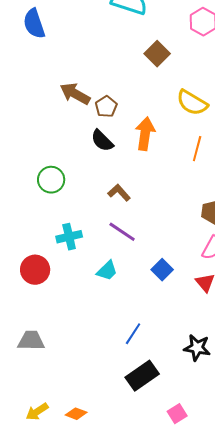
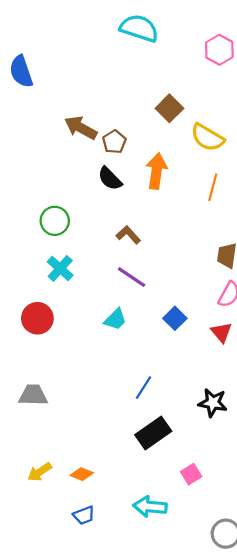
blue semicircle: (34, 24) -> (21, 71), moved
brown square: (157, 54) -> (169, 108), moved
cyan cross: (69, 237) -> (60, 268), moved, turned -35

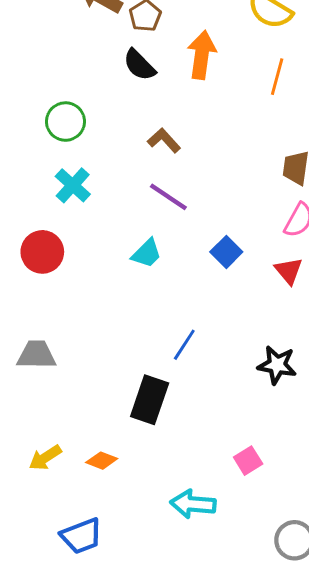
black rectangle: (153, 433) -> (150, 400), moved, turned -36
blue trapezoid: (84, 515) -> (81, 536), moved, size x1.4

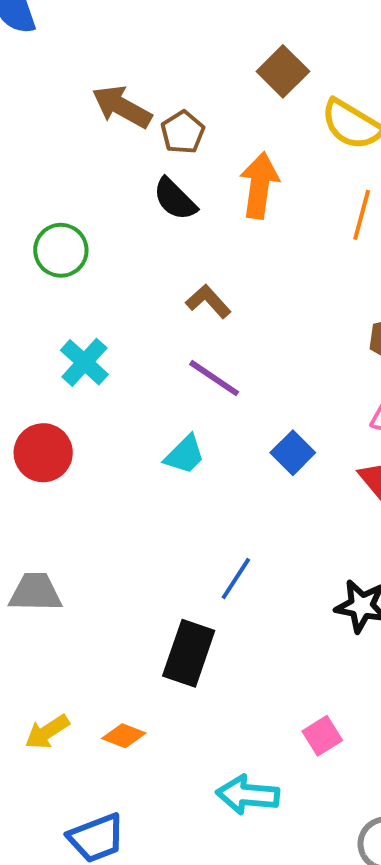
green circle: (65, 122) -> (61, 250), moved

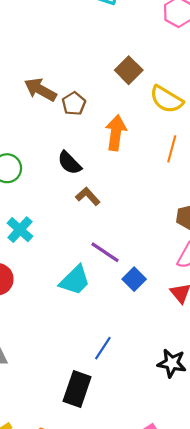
black semicircle: (175, 199) -> (69, 163), moved
purple line: (214, 378) -> (105, 252), moved
cyan trapezoid: (185, 455) -> (75, 280), size x1.4

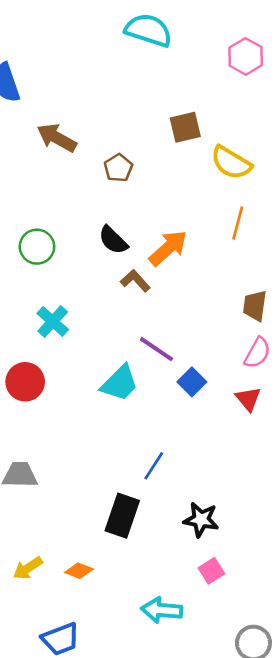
brown square: (129, 70) -> (185, 127), turned 32
brown arrow: (40, 90) -> (57, 138), moved
orange arrow: (116, 133) -> (168, 248), moved, turned 40
black star: (172, 363) -> (201, 520), moved

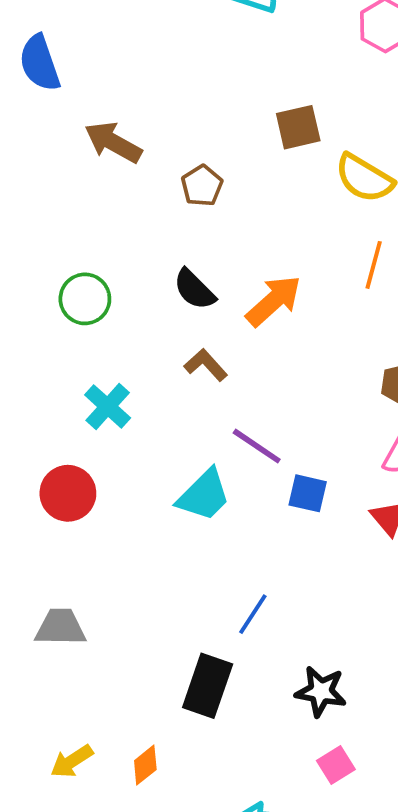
brown L-shape: (135, 281) -> (206, 365), moved
blue square: (192, 382) -> (308, 493), turned -32
orange diamond: (79, 571) -> (145, 765), turned -60

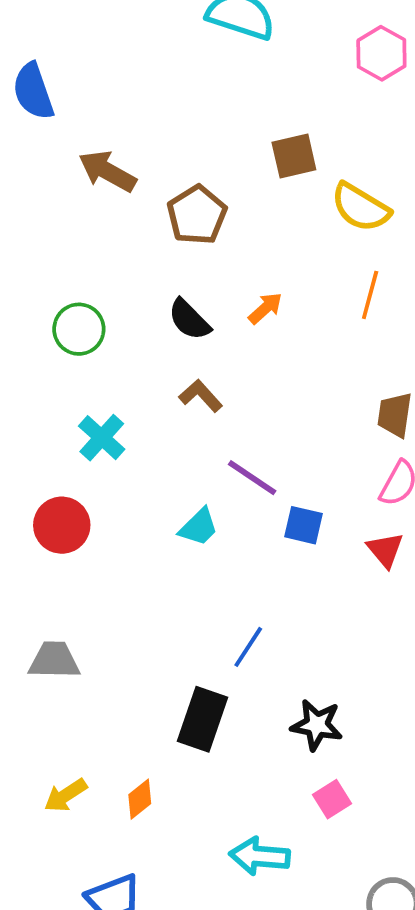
brown pentagon: (202, 186) -> (197, 215), size x1.4
orange arrow: (274, 301) -> (265, 308), moved, size x0.6
cyan trapezoid: (204, 495) -> (199, 527), size x0.7

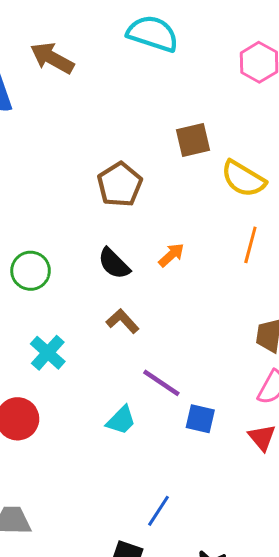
brown arrow: (107, 171) -> (52, 58), moved

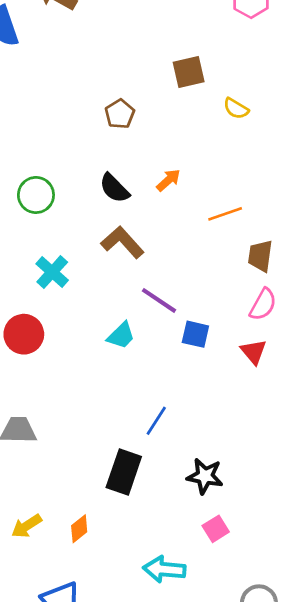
yellow semicircle: (243, 179) -> (236, 109), size x0.6
brown pentagon: (120, 185) -> (120, 114), size x0.7
orange line: (250, 245) -> (225, 214), moved, turned 56
brown L-shape: (123, 321) -> (122, 242), size x1.4

